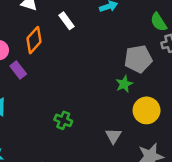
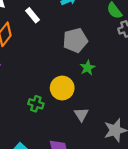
gray pentagon: (138, 59) -> (75, 40), moved
yellow circle: (147, 110) -> (62, 88), moved

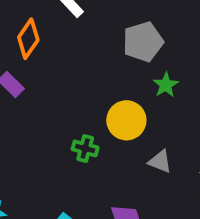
gray triangle: (81, 114) -> (160, 161), turned -32

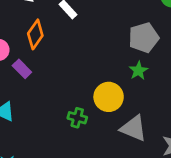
gray pentagon: (143, 42) -> (144, 38), moved
gray triangle: (160, 161) -> (133, 128), size x1.5

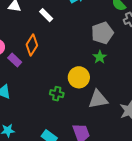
orange diamond: (35, 34) -> (32, 45), moved
gray triangle: (133, 128) -> (98, 99), turned -30

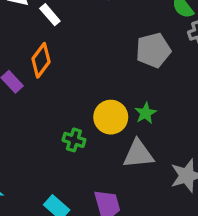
white rectangle: (46, 15) -> (50, 15), moved
green star: (100, 57) -> (146, 113), moved

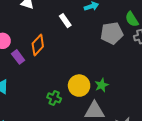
white rectangle: (50, 15) -> (65, 21), moved
gray pentagon: (153, 50) -> (112, 33), moved

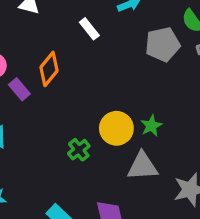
green cross: (54, 98) -> (79, 150), turned 32

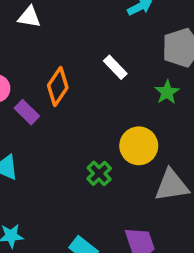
white rectangle: (89, 29) -> (115, 67), moved
green star: (151, 126) -> (167, 92), moved

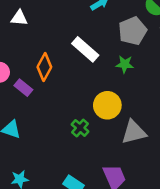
white rectangle: (115, 67) -> (85, 49), size x1.5
green star: (167, 92) -> (125, 64), turned -30

